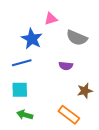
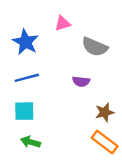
blue star: (32, 39) -> (26, 42), moved
orange rectangle: (69, 115) -> (105, 142), moved

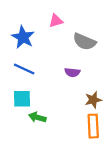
blue line: (27, 78) -> (24, 69), turned 40
green arrow: (30, 142) -> (37, 117), moved
orange rectangle: (105, 142) -> (93, 126), turned 50

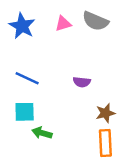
blue star: (23, 37) -> (22, 26), moved
gray semicircle: (84, 42) -> (95, 21), moved

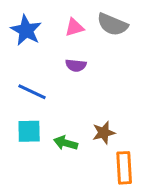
purple semicircle: (82, 82) -> (76, 65), moved
brown star: (105, 113) -> (104, 133), moved
green arrow: (42, 133) -> (66, 143), moved

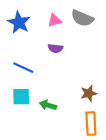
brown star: (104, 133) -> (89, 93), moved

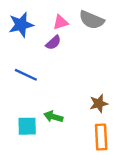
blue star: (19, 22) -> (21, 25), turned 30
purple semicircle: (55, 48) -> (53, 43), moved, turned -48
cyan square: (21, 97) -> (27, 126), moved

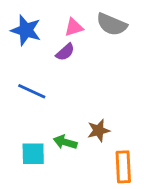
blue star: (21, 25) -> (26, 30), turned 30
brown star: (99, 104) -> (99, 131), moved

